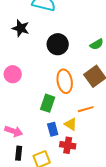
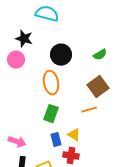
pink circle: (13, 74) -> (16, 60), moved
orange ellipse: (65, 81) -> (51, 83), moved
orange line: (86, 109) -> (89, 110), moved

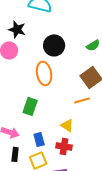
green rectangle: (51, 114) -> (30, 106), moved
blue rectangle: (56, 140) -> (39, 139), moved

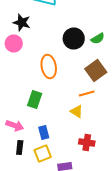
black circle: (54, 45) -> (74, 38), moved
yellow triangle: (67, 125) -> (77, 112), moved
red cross: (64, 146) -> (87, 142), moved

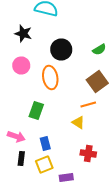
black circle: (74, 38) -> (61, 50), moved
pink circle: (14, 44) -> (21, 66), moved

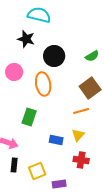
black star: (23, 34) -> (26, 39), moved
yellow triangle: (78, 122) -> (78, 135), moved, turned 40
blue rectangle: (45, 144) -> (56, 140), moved, turned -64

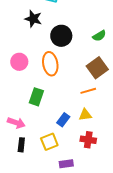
pink circle: (14, 72) -> (19, 62), moved
yellow triangle: (78, 135) -> (85, 115), turned 40
blue rectangle: (56, 140) -> (63, 120), turned -64
yellow square: (37, 171) -> (49, 142), moved

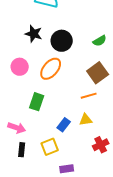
black star: (33, 19) -> (34, 34), moved
orange ellipse: (50, 64) -> (51, 69), turned 50
red cross: (88, 140) -> (101, 145), moved, turned -35

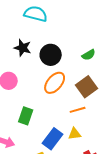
orange ellipse: (51, 69) -> (55, 83), moved
blue rectangle: (64, 125) -> (53, 139), size x1.5

